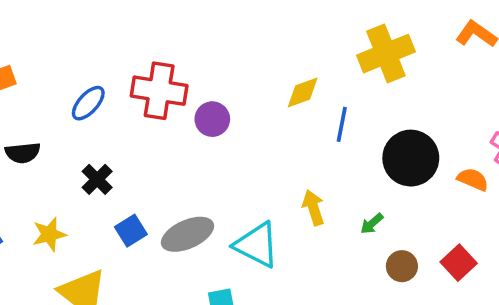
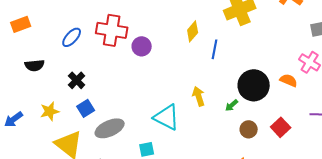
yellow diamond: (303, 92) -> (193, 31), turned -30
black circle: (411, 158) -> (254, 85), moved
blue square: (131, 231) -> (86, 108), moved
gray ellipse: (187, 234) -> (110, 128), moved

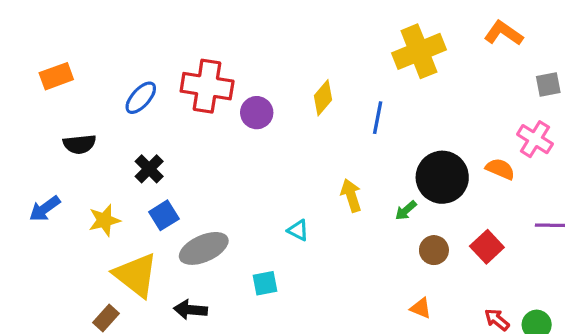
yellow diamond: (193, 31) -> (323, 98), moved
cyan triangle: (167, 117) -> (298, 230), size x0.5
blue arrow: (14, 119) -> (45, 209), moved

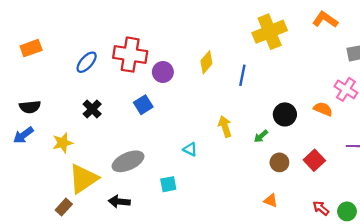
black semicircle: (79, 144) -> (30, 107), moved
black circle: (442, 177) -> (285, 114), size x0.7
blue square: (164, 215) -> (143, 105), moved
yellow triangle: (136, 275) -> (83, 179), turned 48

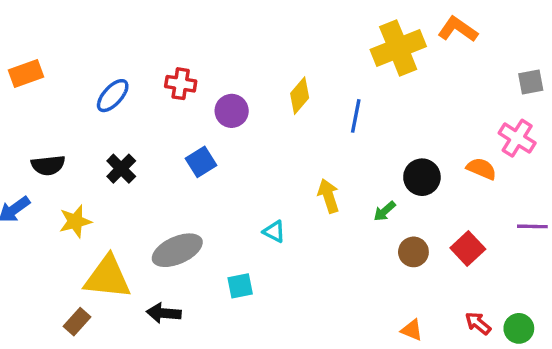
orange L-shape: (325, 20) -> (458, 29), moved
red cross: (130, 55) -> (181, 84), size x0.6
black semicircle: (30, 107) -> (48, 165), moved
yellow triangle: (83, 179) -> (108, 277), turned 40
orange triangle: (271, 201) -> (412, 330), moved

